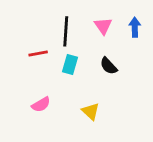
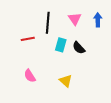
cyan rectangle: (70, 65) -> (61, 45), moved
pink semicircle: (41, 105) -> (30, 76), turned 88

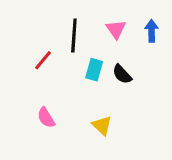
red line: (28, 39) -> (43, 60), turned -40

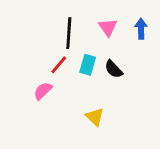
red line: (43, 60) -> (59, 65), moved
pink semicircle: (46, 118) -> (43, 91), moved, turned 78

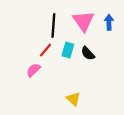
pink triangle: (108, 27) -> (83, 21), size x1.5
yellow triangle: (95, 117) -> (73, 99), moved

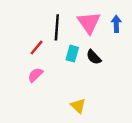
red line: (46, 50) -> (37, 48), moved

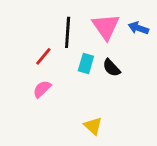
blue arrow: (116, 24) -> (138, 28), turned -70

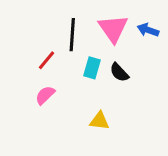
yellow triangle: (93, 126) -> (100, 121), moved, turned -36

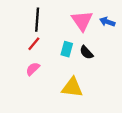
black line: (72, 35) -> (37, 20), moved
yellow triangle: (100, 121) -> (72, 88), size x1.5

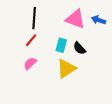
pink triangle: (82, 21) -> (75, 19), turned -35
yellow triangle: (72, 88) -> (66, 68), moved, turned -40

